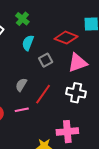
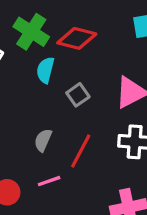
green cross: (22, 19) -> (31, 32), size x1.5
red diamond: (66, 38) -> (77, 38), moved

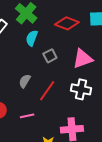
red diamond: (77, 38) -> (67, 23), moved
pink line: (49, 181) -> (27, 116), moved

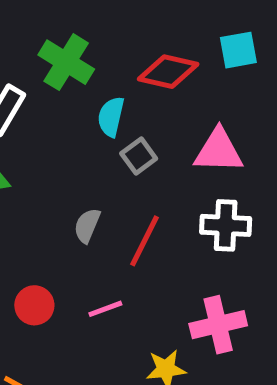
cyan semicircle: (32, 38) -> (111, 117), moved
pink triangle: (83, 59) -> (219, 151), turned 30

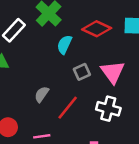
pink triangle: (219, 151) -> (113, 72), turned 40
gray square: (139, 156) -> (82, 72), moved

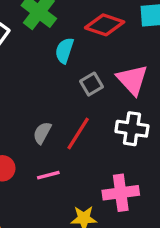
gray semicircle: (42, 94) -> (42, 133), moved

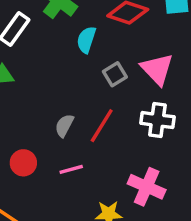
pink cross: (121, 193) -> (147, 187), turned 32

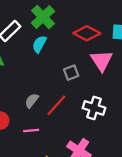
cyan semicircle: (86, 40) -> (39, 44), moved
pink triangle: (157, 69) -> (102, 61), moved

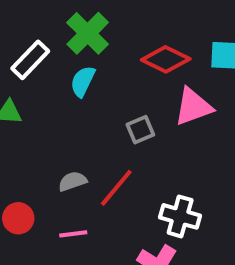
pink triangle: (102, 61) -> (193, 107), turned 45
gray semicircle: (32, 101) -> (72, 181), turned 35
white cross: (94, 108) -> (180, 216), moved

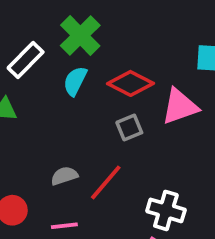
red diamond: (166, 59) -> (130, 83), moved

